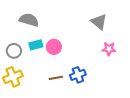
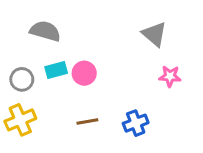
blue cross: (78, 75) -> (136, 123), moved

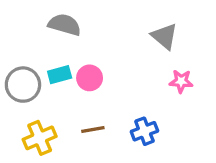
gray semicircle: (45, 31) -> (65, 25), moved
gray circle: (22, 79) -> (23, 85), size x1.4
yellow cross: (20, 120) -> (40, 138), moved

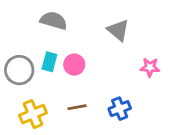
gray triangle: (164, 36) -> (118, 30), moved
cyan rectangle: (60, 75) -> (49, 62), turned -60

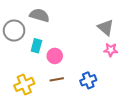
gray triangle: (118, 30) -> (106, 27), moved
pink circle: (74, 65) -> (55, 56), moved
gray circle: (19, 70) -> (14, 31), moved

